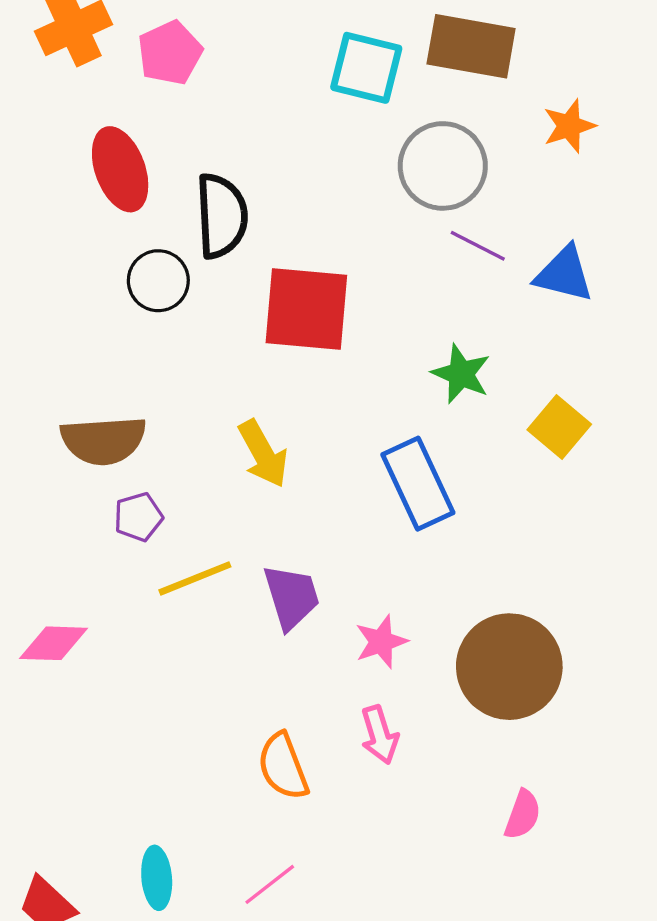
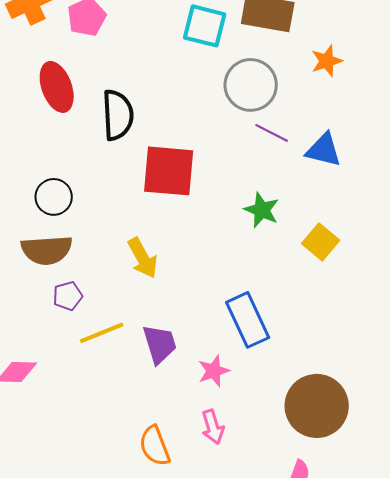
black circle: (158, 281) -> (54, 197), moved
blue rectangle: (418, 484) -> (248, 320), moved
brown circle: (509, 667) -> (317, 406), moved

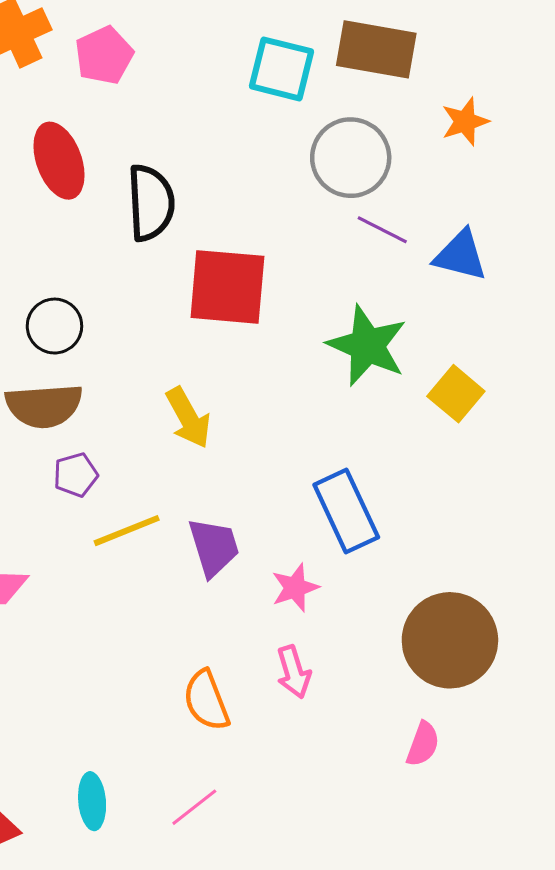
green star: (262, 210) -> (367, 346), size x1.5

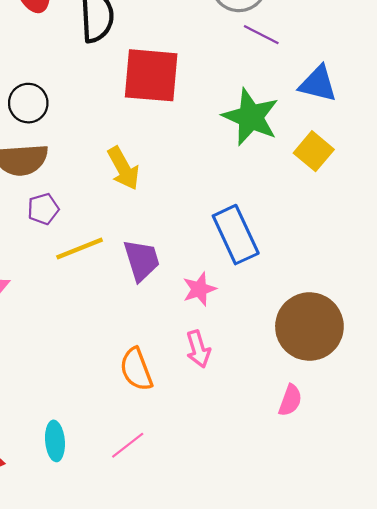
blue triangle: (460, 255) -> (318, 84), moved

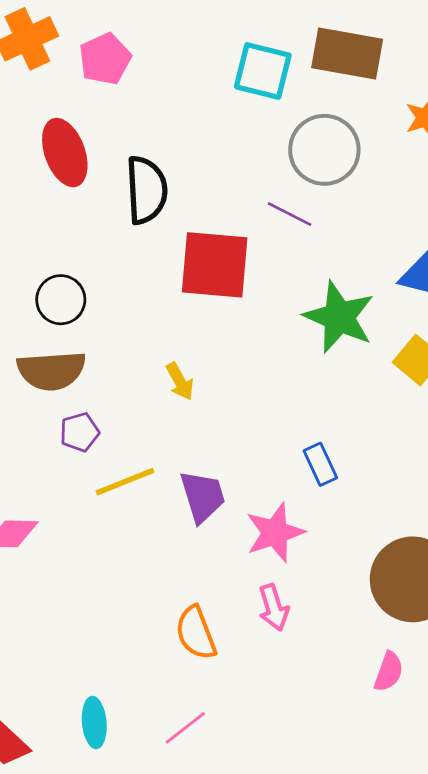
purple line: (261, 35) -> (290, 214), moved
yellow arrow: (123, 168) -> (180, 381), size x0.7
blue rectangle: (236, 235) -> (320, 464), size x0.6
pink star: (199, 289) -> (275, 533), size x1.4

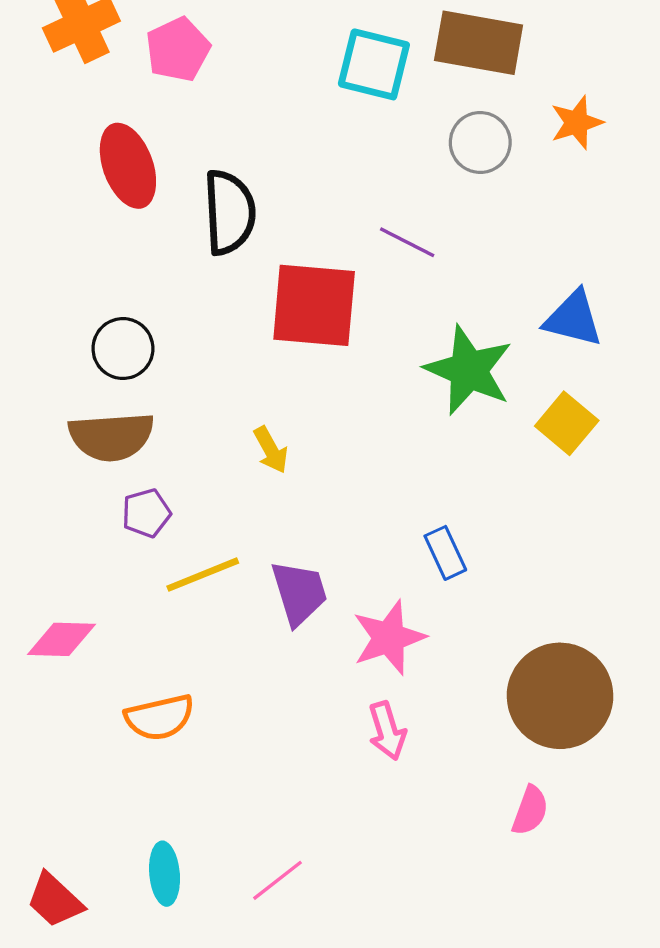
gray circle: (324, 150) -> (480, 142), moved, size x0.7
orange semicircle: (196, 633) -> (160, 717), moved, turned -82

